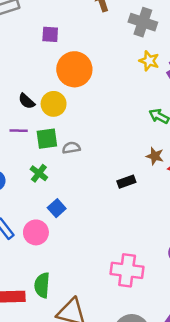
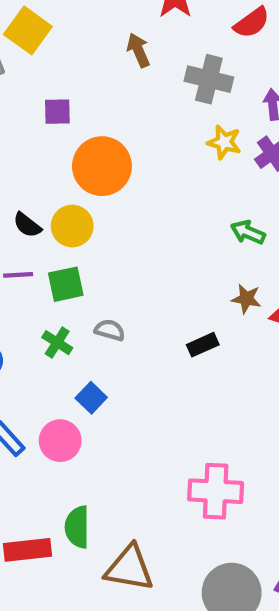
gray semicircle: (71, 148) -> (110, 330), moved, turned 30

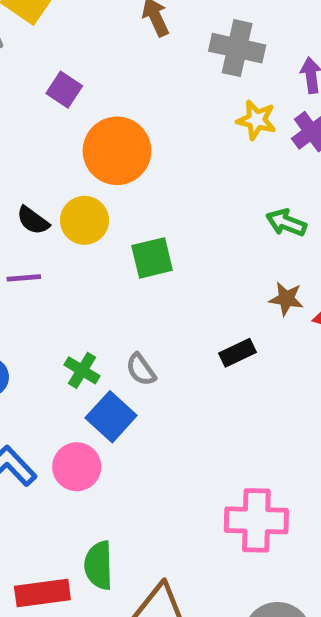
purple square: (57, 112) -> (64, 90), turned 36
green square: (66, 284) -> (152, 258), moved
gray semicircle: (110, 330) -> (141, 370), moved, turned -140
green cross: (57, 343) -> (82, 370), moved
blue square: (91, 398) -> (111, 417), size x1.4

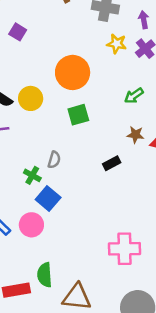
orange circle: (117, 151) -> (73, 72), moved
green arrow: (286, 223) -> (134, 96), turned -54
green square: (152, 258) -> (78, 115), moved
gray semicircle: (141, 370) -> (54, 160), moved, turned -126

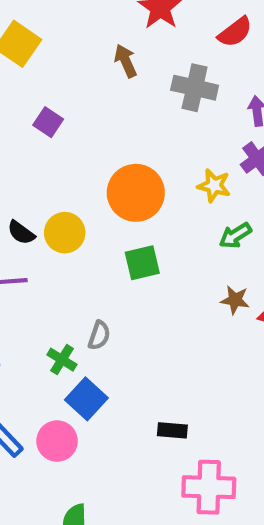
yellow star: (117, 44) -> (214, 186), moved
black rectangle: (112, 163) -> (172, 430), moved, turned 30

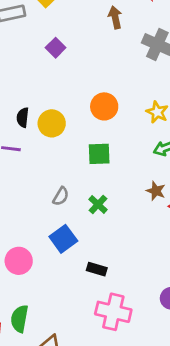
orange circle: (136, 193) -> (104, 106), size x0.7
black semicircle: (21, 233) -> (23, 117), turned 48
green cross: (62, 360) -> (98, 204), moved
blue square: (86, 399) -> (63, 239), moved

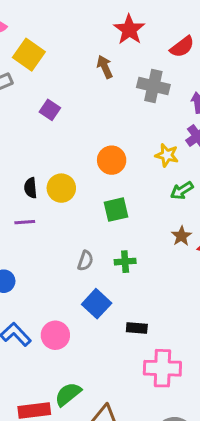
brown star: (156, 191) -> (181, 236), turned 30
green cross: (98, 204) -> (125, 262), turned -36
green semicircle: (20, 319) -> (68, 394), turned 52

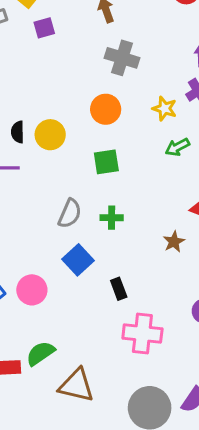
gray cross: (153, 86) -> (122, 58), moved
purple square: (50, 110) -> (44, 28), moved, turned 36
brown star: (181, 236) -> (174, 242), moved
gray semicircle: (85, 261) -> (70, 214), size x1.4
black rectangle: (137, 328) -> (119, 289), turned 60

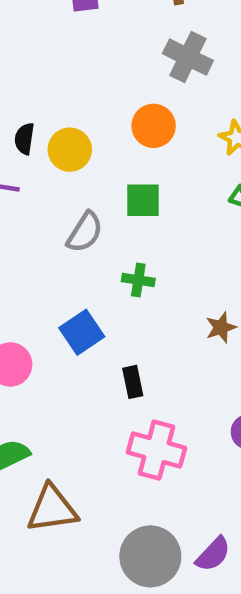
gray semicircle: (70, 214) -> (85, 232), moved
brown triangle: (76, 385) -> (52, 509), turned -30

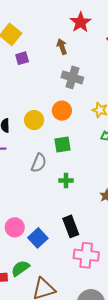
yellow circle: (70, 150) -> (34, 120), moved
blue square: (82, 332) -> (38, 238), moved
black rectangle: (133, 382) -> (71, 226), size x1.5

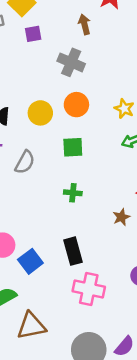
gray cross: (72, 77) -> (71, 62), moved
gray semicircle: (39, 163) -> (25, 162), moved

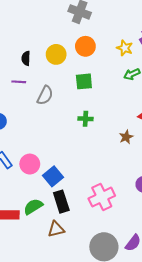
black rectangle: (73, 251) -> (61, 202), moved
pink cross: (89, 289) -> (102, 197), turned -35
brown triangle: (31, 326) -> (56, 229), size x0.7

